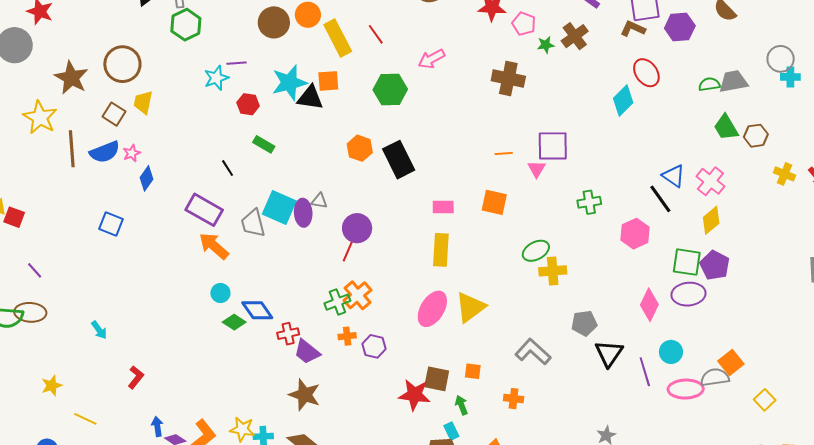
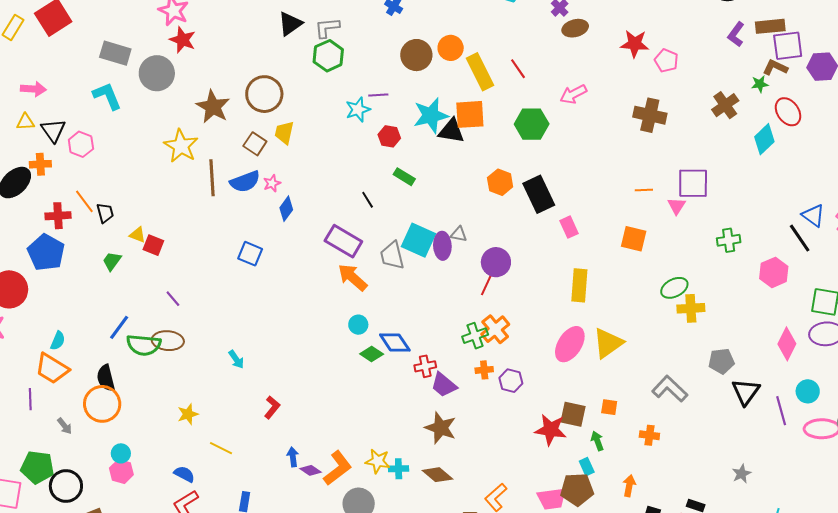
brown cross: (575, 36) -> (725, 105), moved
green star: (546, 45) -> (760, 84), moved
orange square: (328, 81) -> (470, 114), size x1.4
pink rectangle: (443, 207) -> (569, 227), moved, turned 65

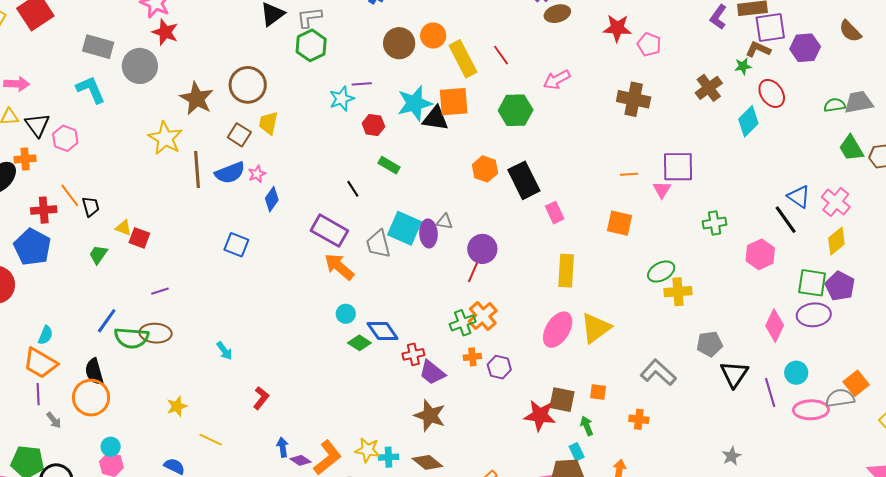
purple line: (173, 299) -> (160, 291), turned -66
purple line: (30, 399) -> (38, 394), moved

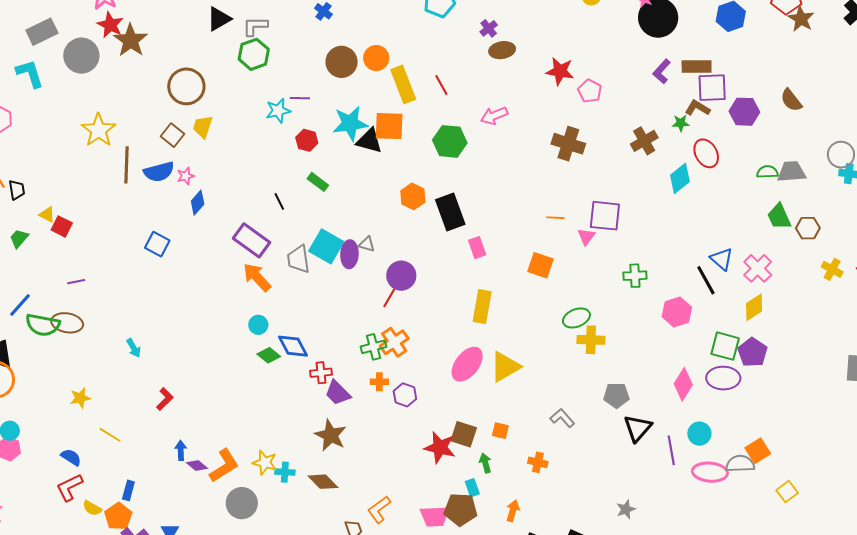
gray rectangle: (98, 47) -> (42, 32), turned -48
brown star: (197, 98) -> (131, 40), moved
gray L-shape: (658, 372) -> (562, 418), size x0.7

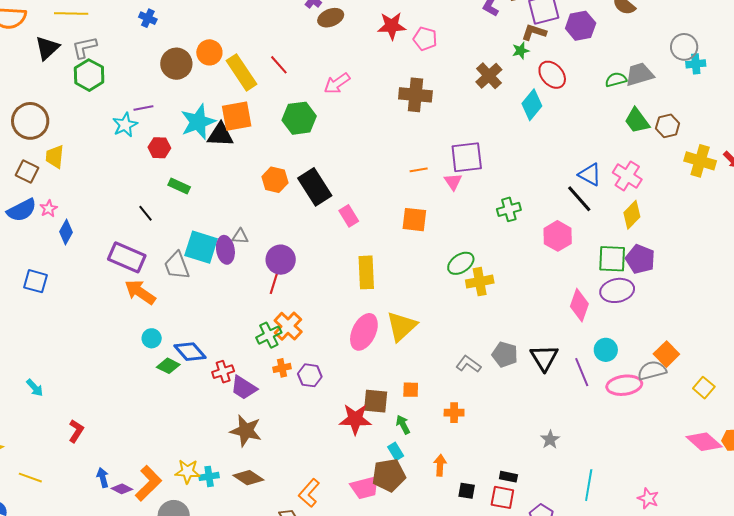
yellow cross: (832, 269) -> (700, 161), size x1.4
gray pentagon: (616, 395) -> (505, 355), moved, turned 30

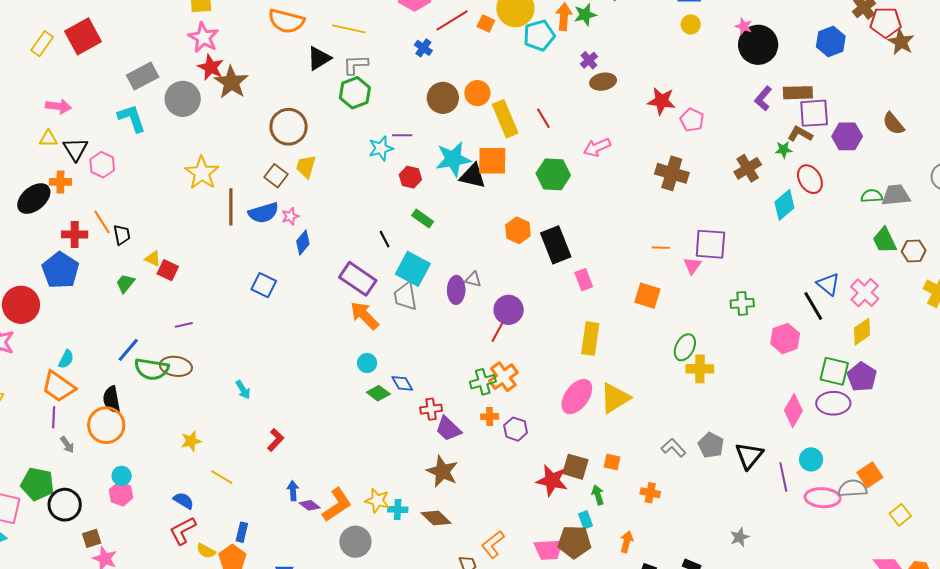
cyan square: (201, 247) -> (413, 269), moved
green ellipse: (461, 263) -> (685, 347), turned -40
blue diamond: (190, 352) -> (402, 383), size x0.7

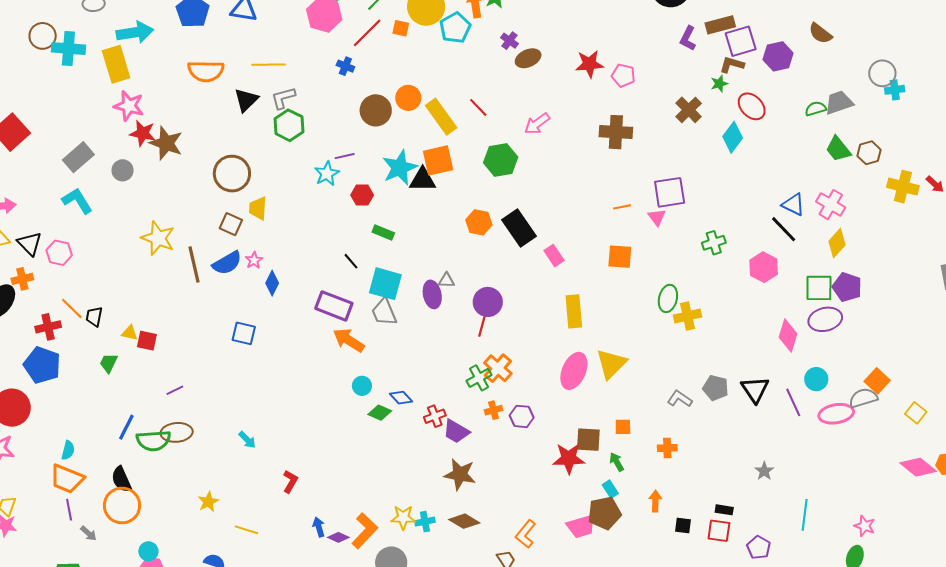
gray circle: (183, 99) -> (123, 170), size x0.6
black trapezoid: (122, 235) -> (94, 317), turned -145

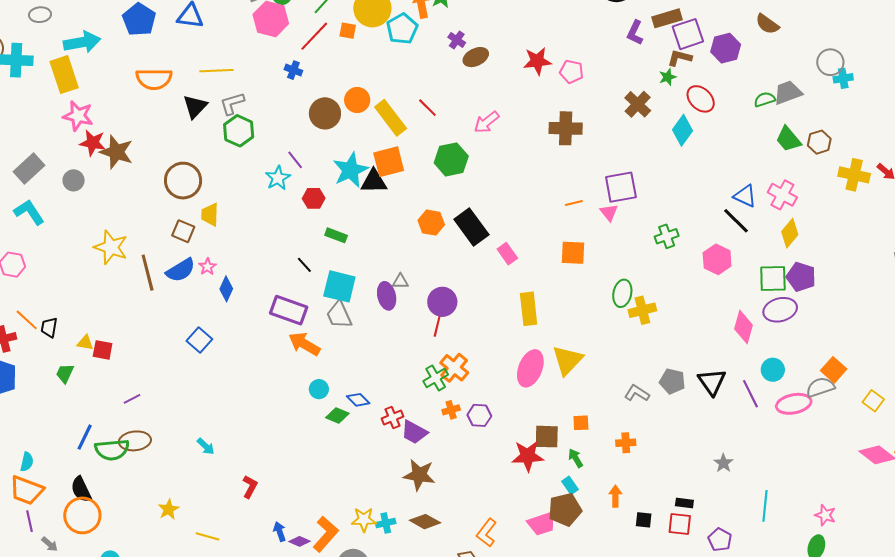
purple line: (345, 156) -> (295, 160), turned 66
blue square: (244, 333) -> (199, 340), turned 30

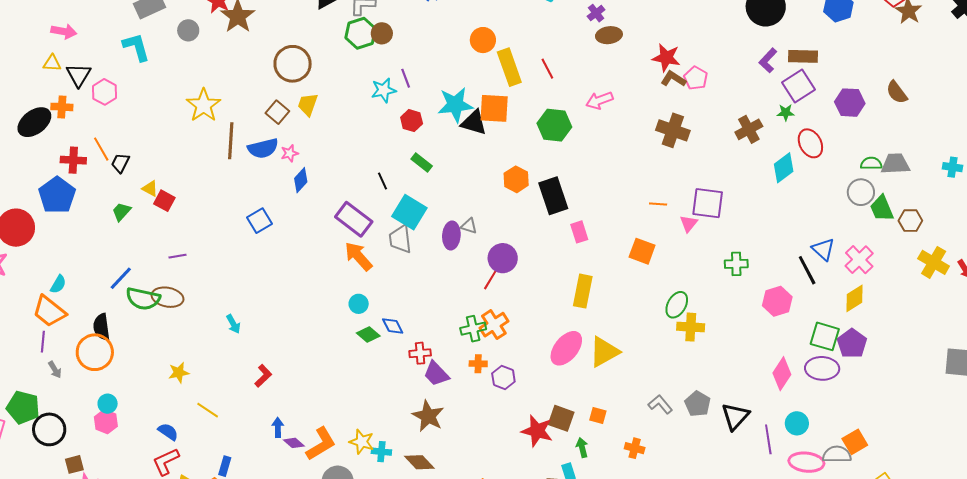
purple square: (688, 34) -> (799, 86), moved, turned -32
brown L-shape: (680, 58) -> (673, 79), moved
gray circle: (830, 62) -> (861, 192), moved
brown circle: (325, 113) -> (382, 33), moved, size x0.7

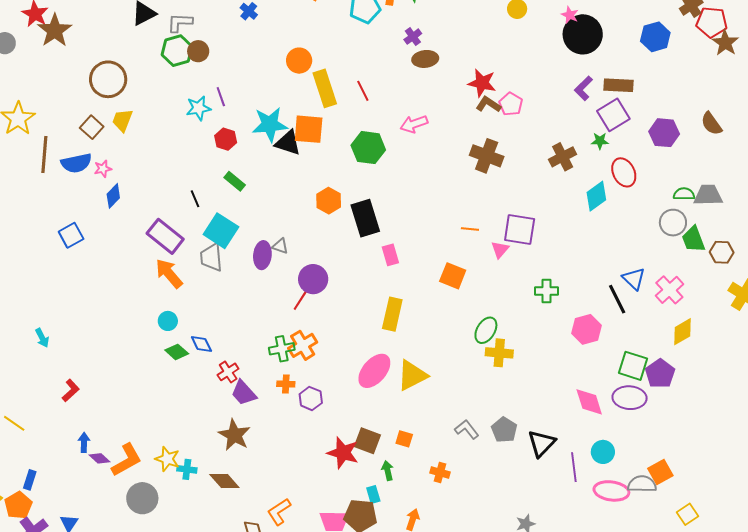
yellow diamond: (855, 298) -> (683, 332), moved
red cross: (420, 353) -> (228, 372), turned -30
pink diamond: (782, 374) -> (589, 402), turned -52

